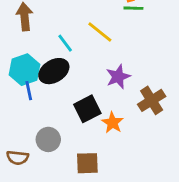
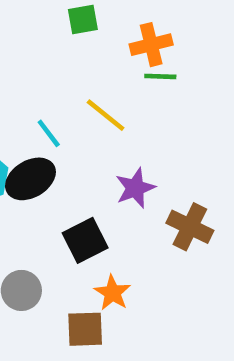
brown cross: (152, 100) -> (190, 227), turned -32
orange star: (112, 123) -> (112, 293), moved

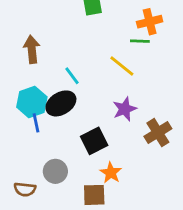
orange cross: (151, 45) -> (150, 22), moved
yellow line: (106, 115) -> (122, 66), moved
brown cross: (190, 227) -> (158, 133), turned 32

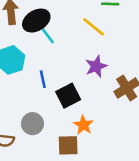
black ellipse: (61, 103) -> (36, 21), moved
blue line: (36, 123) -> (43, 79), moved

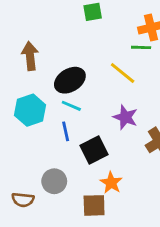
black ellipse: (36, 21) -> (70, 80), moved
cyan line: (48, 36) -> (71, 106), moved, turned -30
purple star: (96, 66) -> (125, 117), turned -30

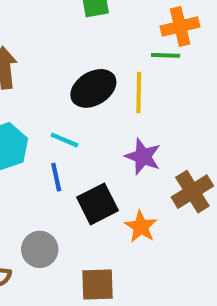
yellow line: (123, 73) -> (139, 93), turned 52
black ellipse: (70, 80) -> (93, 88), moved
orange star: (111, 183) -> (141, 227), moved

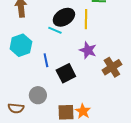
cyan line: (64, 140) -> (55, 30), moved
orange star: (141, 227) -> (83, 111), moved

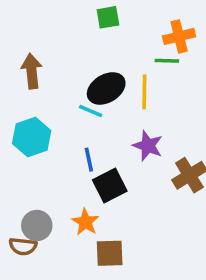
blue line: (46, 60) -> (89, 160), moved
gray circle: (38, 95) -> (37, 225), moved
orange star: (83, 111) -> (85, 222), moved

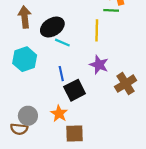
black ellipse: (106, 88) -> (52, 27), moved

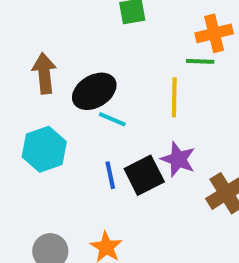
black square: (75, 90) -> (144, 175), moved

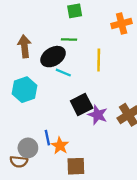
green line: (200, 61) -> (69, 39), moved
purple star: (178, 159) -> (98, 115), moved
blue line: (110, 175) -> (47, 138), moved

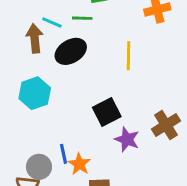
green line: (69, 39) -> (82, 18), moved
cyan line: (63, 73) -> (52, 23), moved
purple star: (98, 115) -> (127, 139), moved

